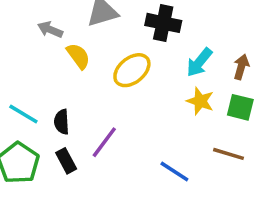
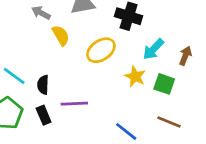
yellow star: (200, 101) -> (135, 76), moved
green square: (240, 107) -> (164, 84), moved
purple line: (104, 142) -> (74, 104), turned 45

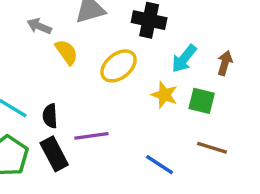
black rectangle: (44, 115) -> (54, 154), size x1.4

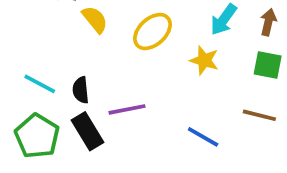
green square: (202, 101) -> (268, 65), moved

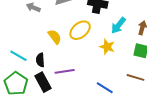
yellow semicircle: (95, 19) -> (55, 37), moved

